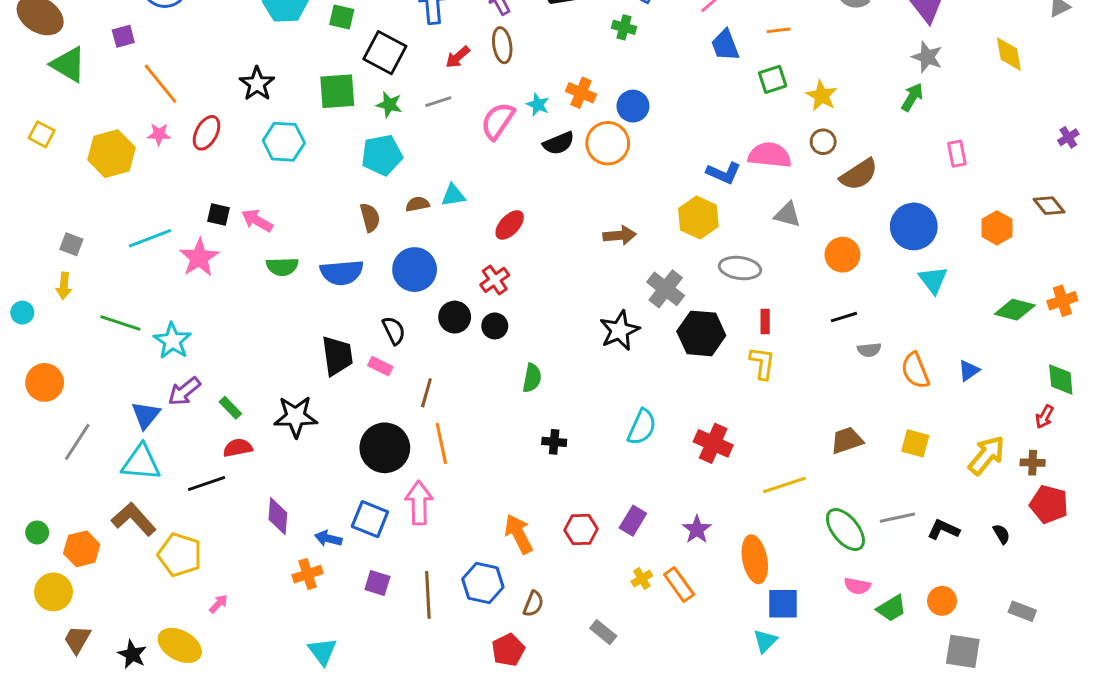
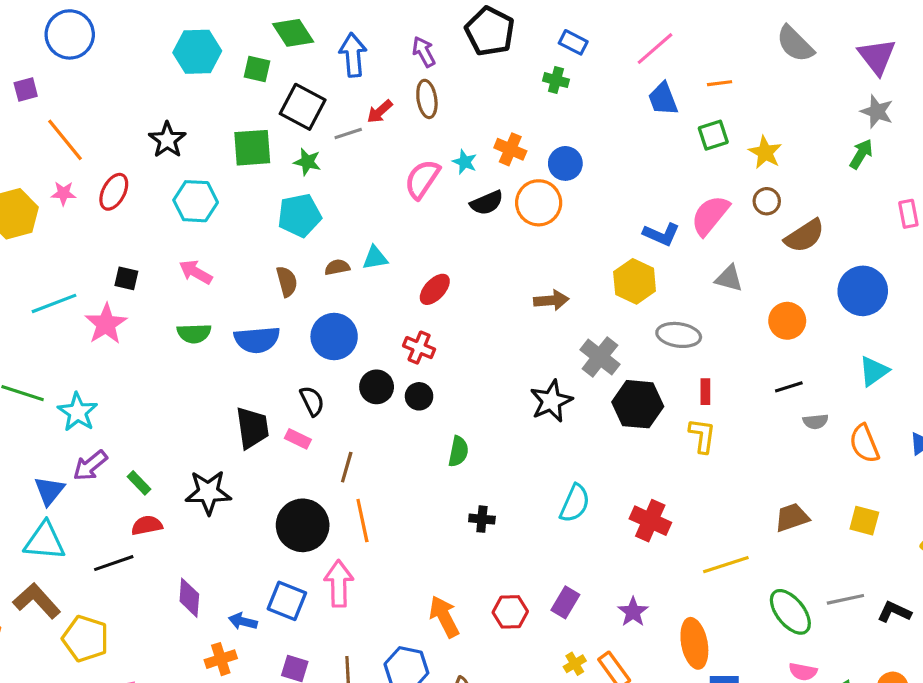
gray line: (438, 102) -> (348, 134), moved
pink semicircle: (770, 155) -> (710, 215), turned -57
pink arrow: (257, 220) -> (196, 272), moved
red cross: (495, 280) -> (419, 348), turned -32
cyan triangle: (933, 280) -> (874, 371), moved, turned 32

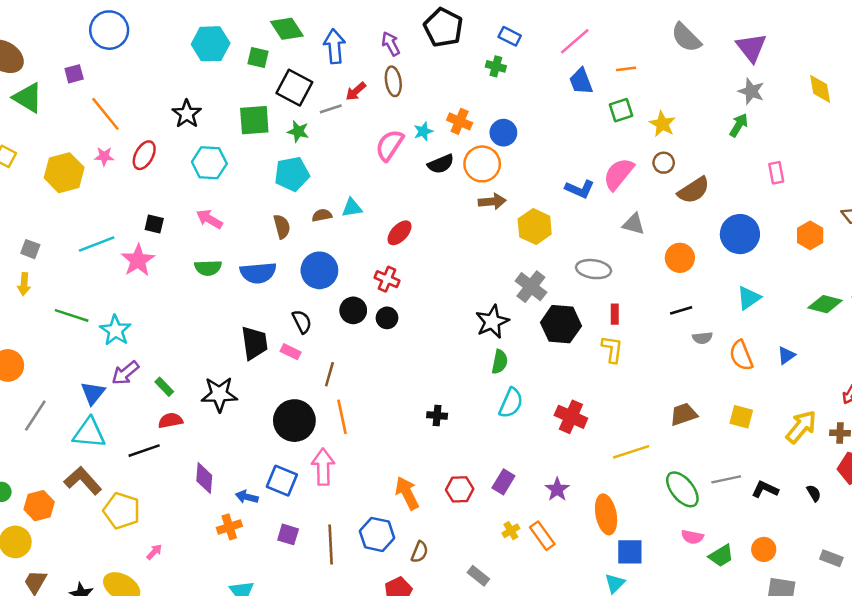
cyan star: (465, 162) -> (423, 131), turned 30
yellow hexagon: (635, 281) -> (535, 227), moved
brown arrow: (551, 300) -> (492, 202), moved
green semicircle: (458, 451) -> (500, 362), moved

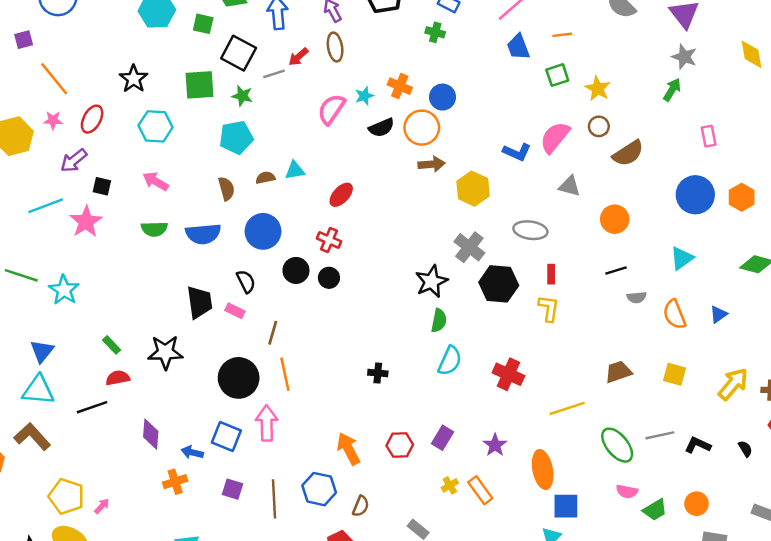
blue circle: (740, 234) -> (695, 195), moved
purple arrow: (125, 373) -> (74, 161), moved
yellow pentagon: (122, 511) -> (66, 496), moved

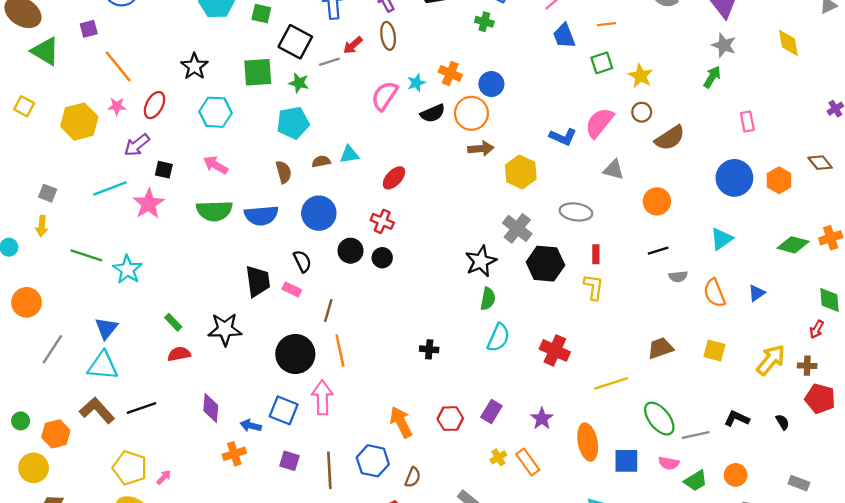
green semicircle: (154, 229) -> (214, 211), size x1.4
black line: (92, 407) -> (142, 408), moved
gray line: (660, 435) -> (696, 435), moved
blue square: (566, 506) -> (626, 461), moved

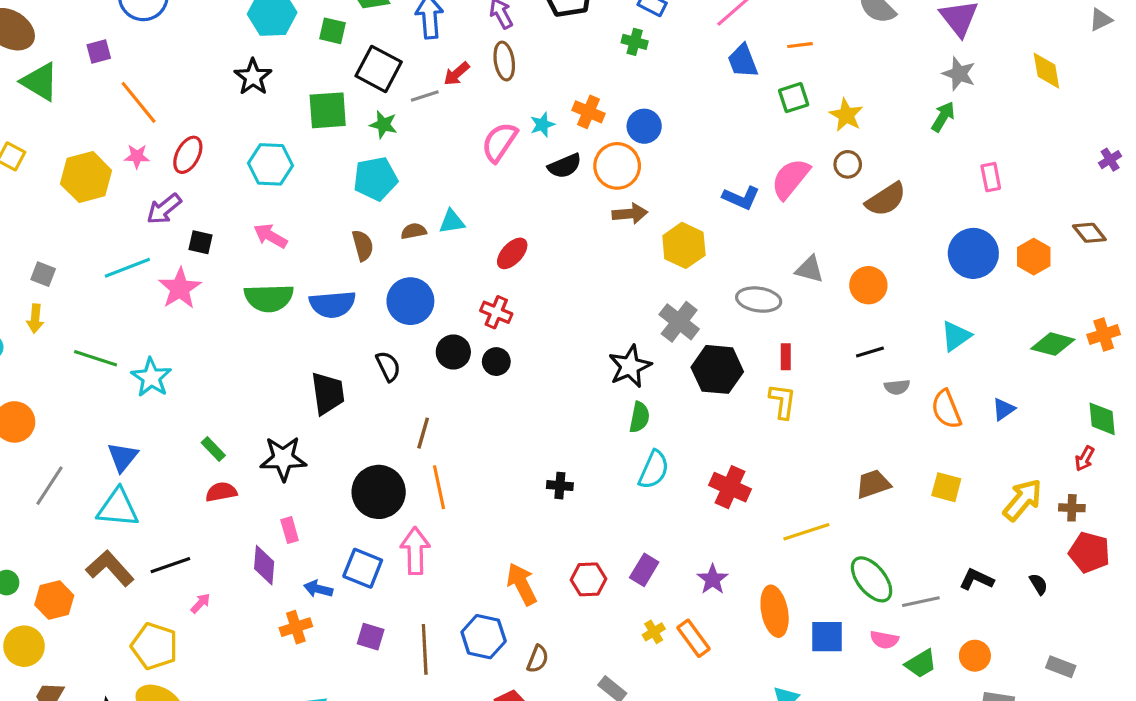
black star: (194, 66) -> (253, 77), moved
gray triangle: (613, 170) -> (810, 269), moved
pink rectangle: (292, 289) -> (290, 530), moved, turned 48
pink arrow: (164, 477) -> (201, 603), moved

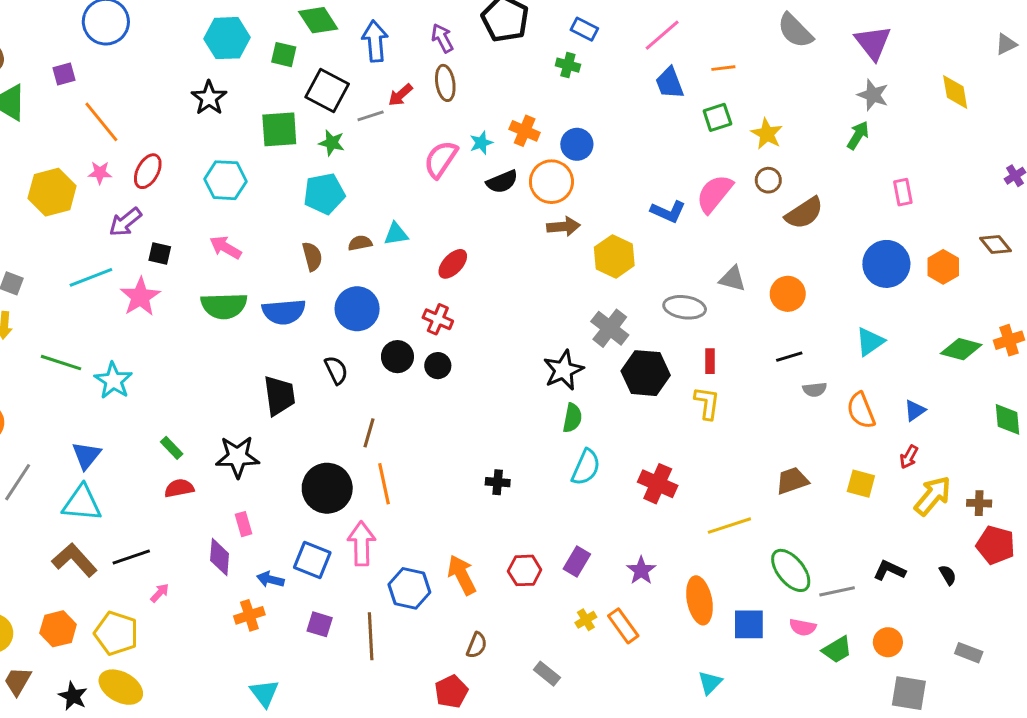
red arrow: (1085, 459) -> (909, 457), moved
orange hexagon: (54, 600) -> (58, 629), moved
blue hexagon: (484, 637) -> (409, 588), moved

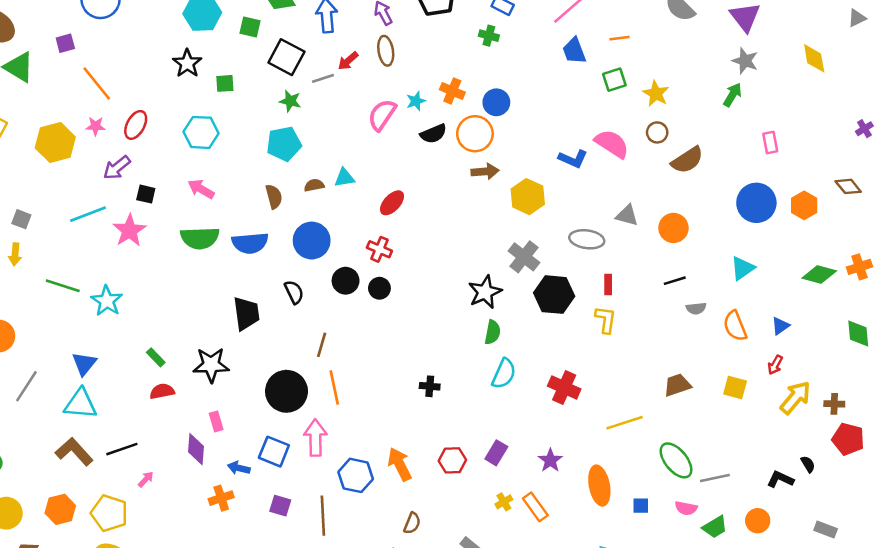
green square: (279, 129) -> (225, 83), moved, size x0.6
pink semicircle: (714, 194) -> (612, 144), turned 84
black L-shape: (889, 570) -> (780, 479), moved
blue square: (749, 624) -> (641, 506), size x0.6

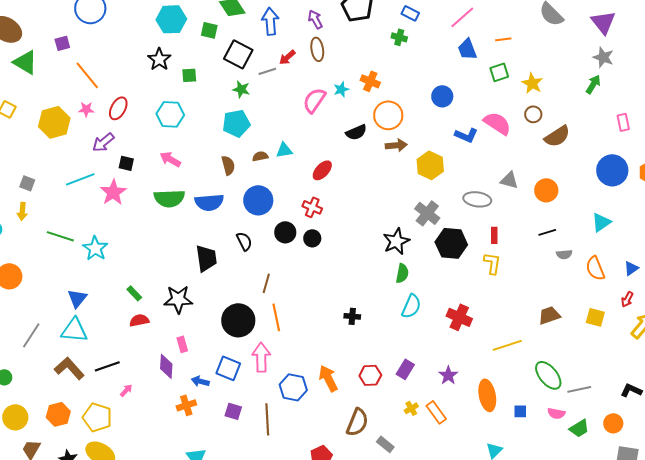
blue circle: (496, 102) -> (442, 96), moved
black semicircle: (433, 134) -> (356, 132), moved
gray line: (26, 386) -> (31, 335), moved
brown semicircle: (412, 523) -> (357, 422), moved, size x1.6

